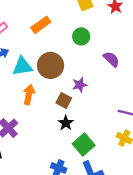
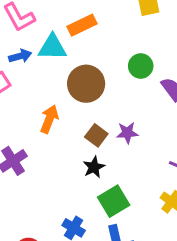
green circle: (81, 36) -> (141, 66), moved
cyan triangle: (22, 66) -> (52, 47), moved
purple star: (80, 85) -> (127, 133), moved

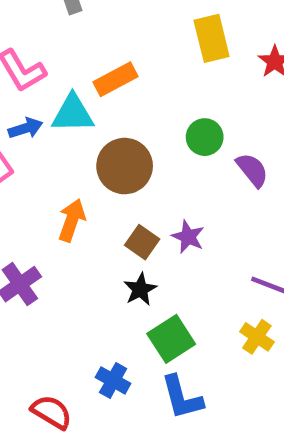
purple star: (127, 133) -> (188, 237), turned 30

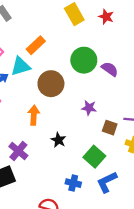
green circle: (205, 137) -> (84, 60), size x1.5
brown square: (142, 242) -> (110, 128), moved
black star: (140, 289) -> (58, 140), moved
blue L-shape: (182, 397) -> (107, 182), turned 95

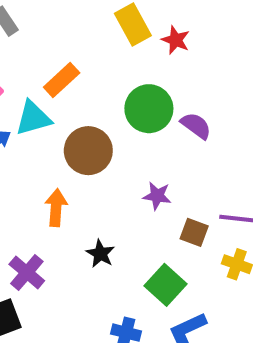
red star: (106, 17) -> (176, 40), moved

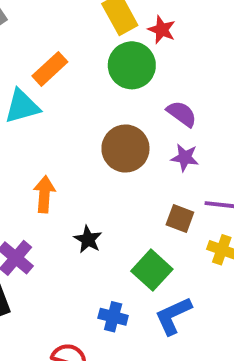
green circle: (149, 109) -> (132, 65), moved
brown circle: (88, 151) -> (125, 149), moved
purple star: (157, 196) -> (185, 158), moved

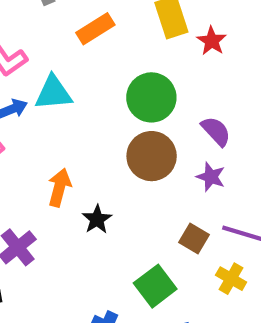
green circle: (132, 65) -> (151, 97), moved
orange rectangle: (50, 69) -> (95, 29), moved
black star: (88, 239) -> (97, 219), moved

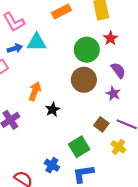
red star: (212, 41) -> (111, 38), moved

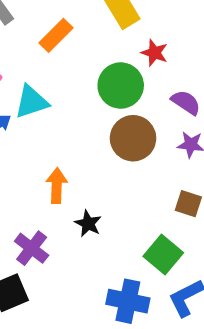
black star: (53, 109) -> (88, 224), moved
blue cross: (52, 165) -> (128, 301), size x1.5

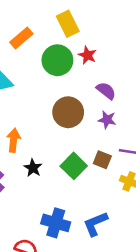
green circle: (121, 86) -> (57, 60), moved
green square: (163, 254) -> (74, 166), moved

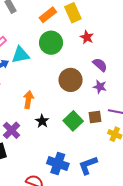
orange rectangle: (21, 38) -> (48, 15), moved
green circle: (57, 60) -> (51, 43), moved
brown square: (102, 160) -> (95, 117), turned -32

